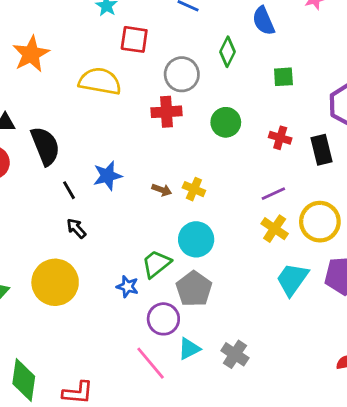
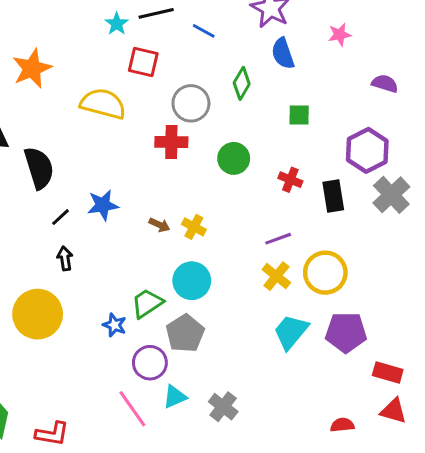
black line: (69, 190) -> (60, 217), turned 72
black arrow: (76, 228) -> (65, 258), turned 30

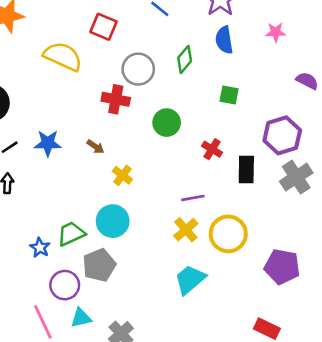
brown arrow: (159, 225) -> (95, 147), moved
purple pentagon: (346, 332) -> (282, 267), moved

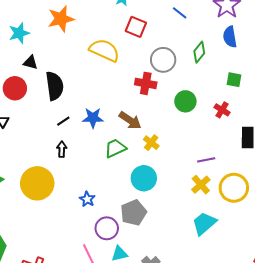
brown arrow: (95, 147) -> (130, 120), size x1.6
red cross: (212, 149) -> (222, 110), moved
green trapezoid: (71, 234) -> (115, 148), moved

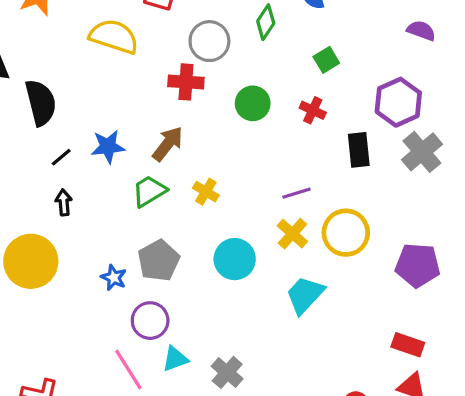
green square: (234, 80) -> (326, 60), turned -35
brown arrow: (130, 120) -> (168, 144), turned -80
yellow cross: (151, 143) -> (206, 192), moved
cyan circle: (144, 178) -> (235, 259), moved
gray pentagon: (133, 213) -> (159, 261), moved

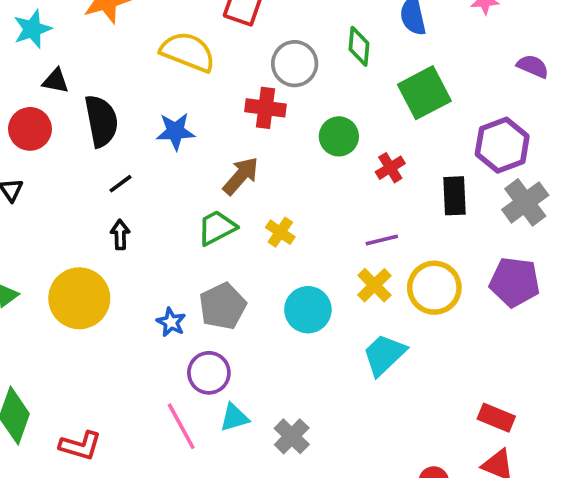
green diamond: (266, 22) -> (359, 46), turned -32
green square: (326, 60) -> (424, 93), size x1.8
red cross: (313, 110) -> (390, 168), moved, turned 30
blue star: (108, 147) -> (175, 131), moved
purple pentagon: (418, 265) -> (515, 282), moved

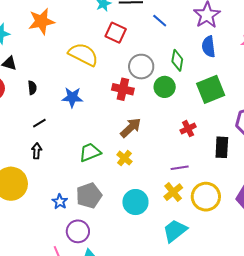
black semicircle: (101, 121) -> (32, 88), size x0.5
green circle: (339, 136) -> (165, 87), moved
brown arrow: (241, 176) -> (131, 128), moved

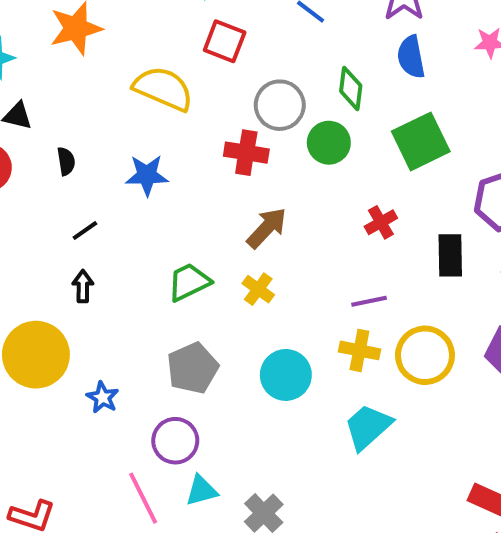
yellow cross: (173, 192) -> (359, 350), turned -36
blue star: (60, 202) -> (103, 397), moved

